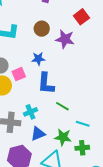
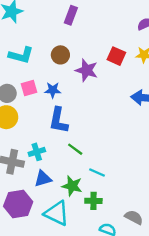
red square: (81, 17) -> (116, 56), moved, turned -35
pink square: (19, 74) -> (29, 88), moved

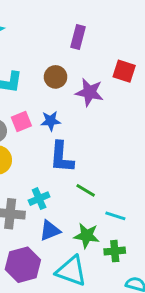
purple rectangle: (71, 15) -> (78, 37), moved

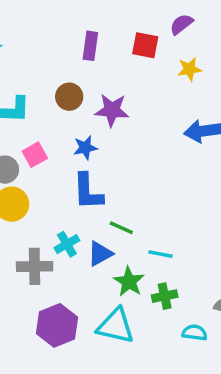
red square: (124, 71) -> (145, 45), moved
blue star: (51, 121) -> (85, 148), moved
blue triangle: (50, 231) -> (100, 254), moved
green star: (87, 236) -> (129, 282), turned 30

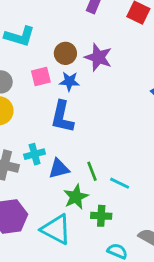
brown circle: (69, 97) -> (65, 53), moved
pink square: (35, 155) -> (41, 77), moved
green line: (121, 228) -> (92, 171), moved, turned 30
cyan line: (160, 254) -> (120, 183), moved

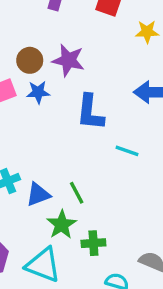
blue L-shape: (62, 117) -> (90, 112), moved
cyan line: (120, 183) -> (127, 151), moved

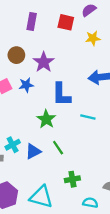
brown circle: (30, 60) -> (16, 55), moved
purple star: (68, 60) -> (44, 62), turned 30
green star: (62, 225) -> (46, 119), moved

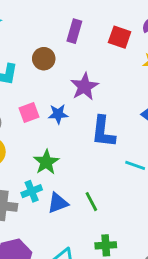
brown circle: (16, 55) -> (44, 59), moved
green star: (46, 119) -> (46, 162), moved

